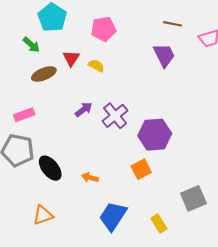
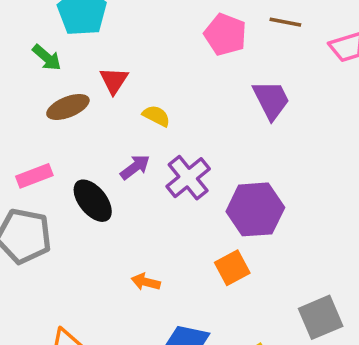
pink pentagon: (104, 29) -> (225, 35), moved, turned 30
purple trapezoid: (164, 55) -> (271, 100), moved
yellow semicircle: (96, 66) -> (156, 116), moved
black ellipse: (50, 168) -> (93, 201), moved

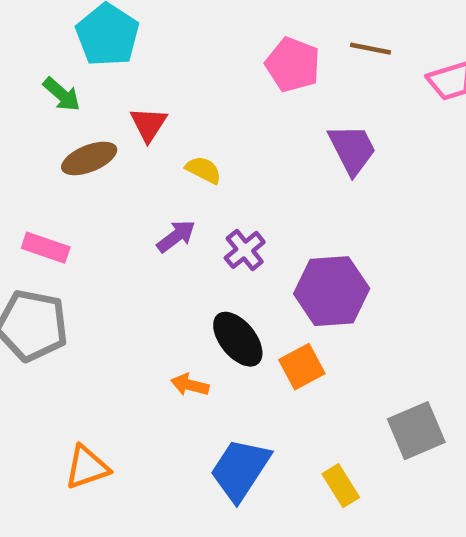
pink rectangle: (34, 176) -> (46, 248), turned 40
purple cross: (188, 178) -> (245, 250), size x0.7
black ellipse: (93, 201) -> (238, 339), moved

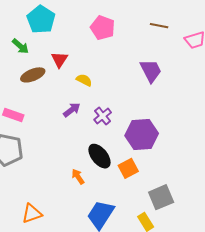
pink pentagon: (293, 65) -> (103, 28), moved
orange arrow: (190, 385) -> (78, 177), turned 42
gray square: (416, 431) -> (161, 197), moved

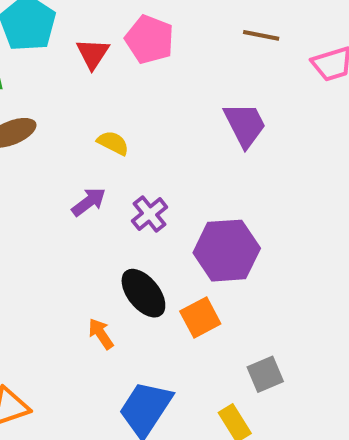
red triangle: (59, 60) -> (93, 54), moved
gray square: (161, 197) -> (265, 374), size x0.7

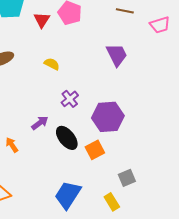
purple arrow: (89, 202) -> (40, 123), moved
orange arrow: (101, 334) -> (12, 145), moved

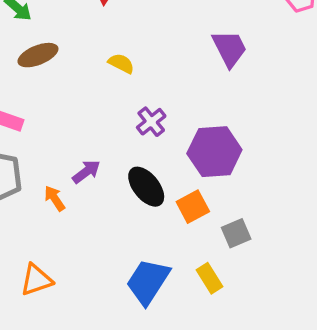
purple arrow: (40, 123) -> (86, 172), moved
gray square: (127, 178) -> (236, 233), moved
yellow rectangle: (112, 202) -> (209, 278), moved

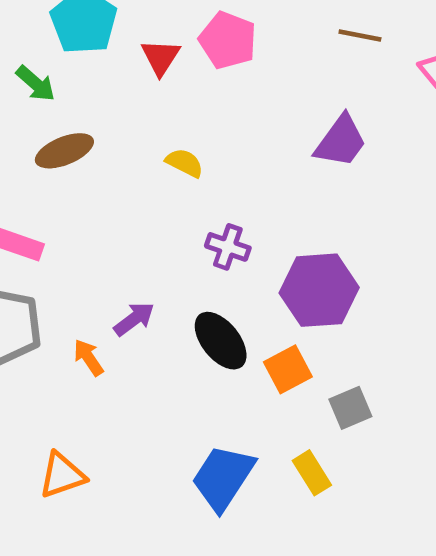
purple trapezoid: (229, 48) -> (341, 141), turned 63
purple cross: (151, 122) -> (228, 247), turned -32

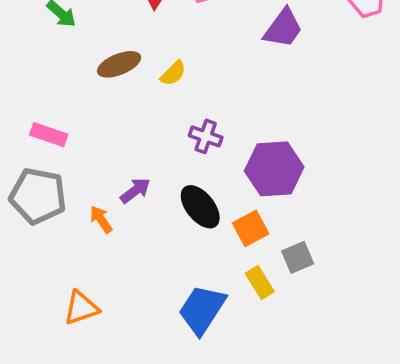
purple trapezoid: (341, 141) -> (283, 28), moved
brown ellipse: (64, 151) -> (119, 64), moved
yellow semicircle: (185, 163) -> (173, 73), turned 108
yellow rectangle: (312, 473) -> (260, 283), moved

